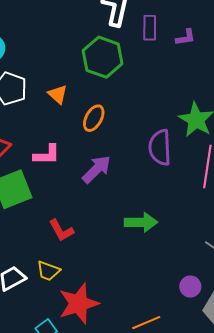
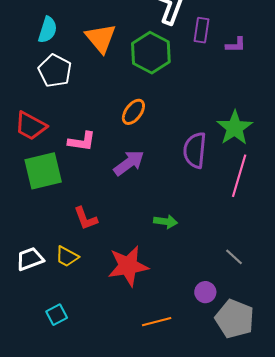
orange triangle: (58, 94) -> (101, 38), moved, size x1.6
green arrow: (141, 222) -> (166, 222), size x0.7
red star: (79, 304) -> (128, 266), moved

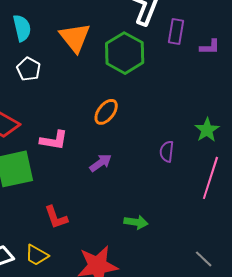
cyan semicircle: (48, 30) -> (22, 28), turned -32
white pentagon: (55, 71) -> (29, 69), size x0.7
green star: (235, 128) -> (207, 130), size x0.7
purple semicircle: (195, 150) -> (167, 151), size x0.6
purple arrow: (129, 163) -> (101, 163), size x0.7

